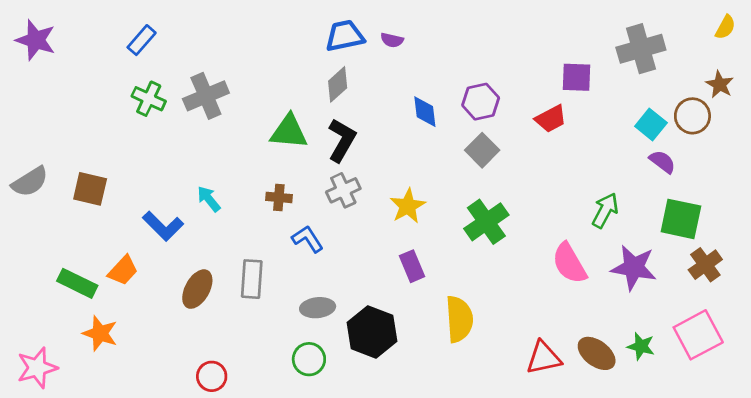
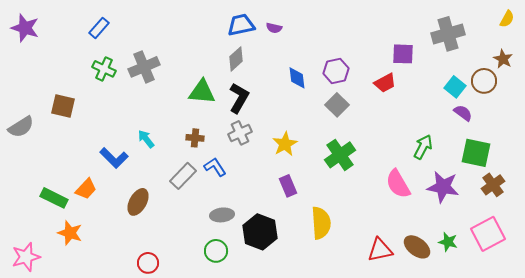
brown square: (90, 189) -> (63, 106), moved
gray rectangle: (252, 279) -> (183, 176), moved, turned 40

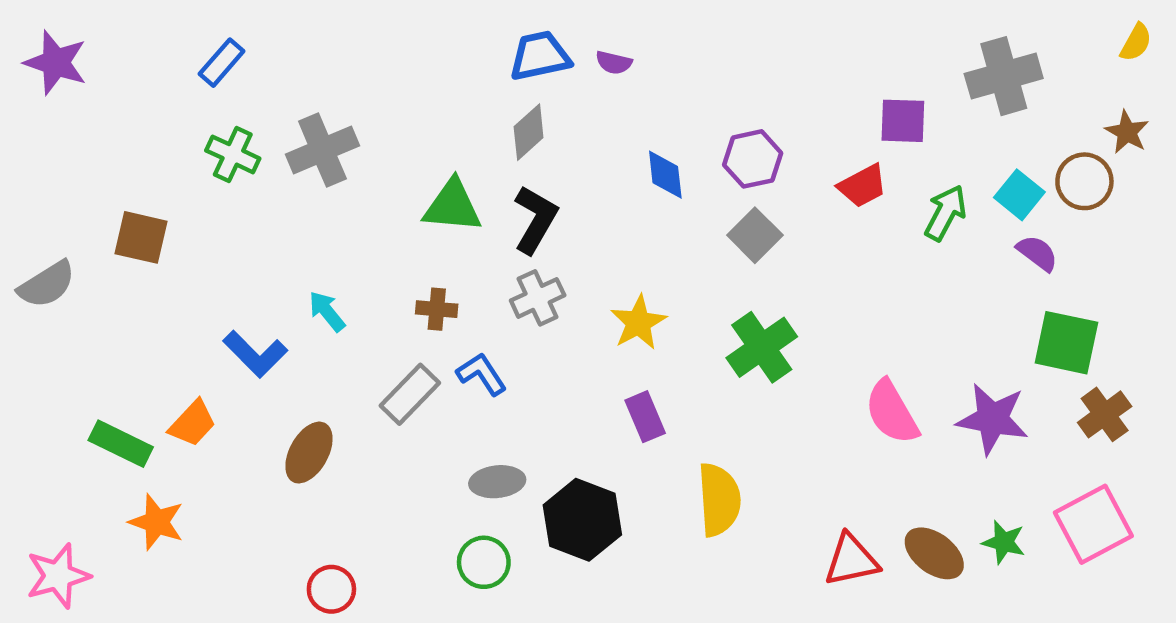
green arrow: (423, 147) -> (945, 213), moved

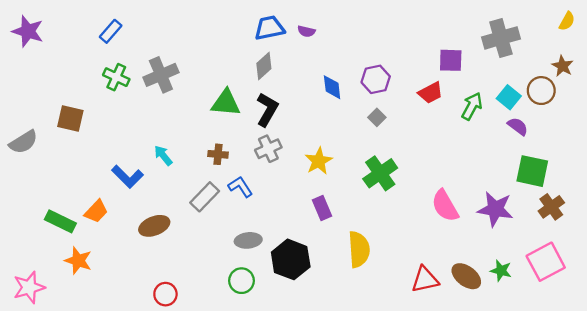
gray square: (755, 235) -> (377, 117), size x0.7
brown ellipse: (309, 453) -> (154, 226), turned 40

